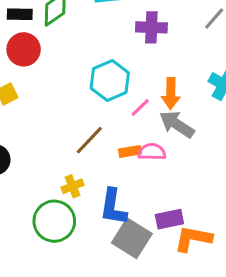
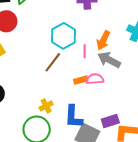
orange arrow: (171, 93) -> (103, 40), turned 30
pink line: (140, 107) -> (85, 51), turned -40
brown line: (89, 140) -> (53, 62), moved

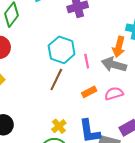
orange arrow: (103, 40) -> (119, 47), moved
pink semicircle: (95, 79) -> (114, 93), moved

